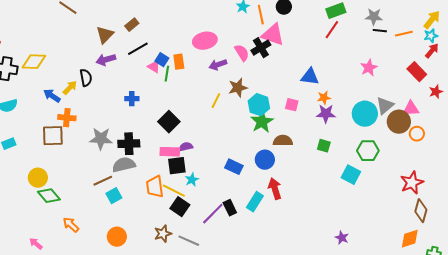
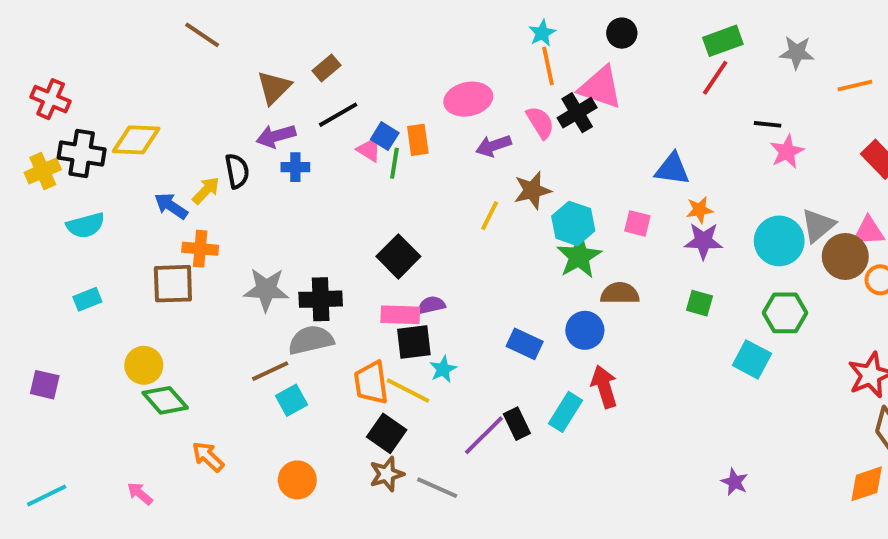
orange line: (261, 15) -> (548, 66), moved
black line: (380, 31) -> (768, 124), moved
blue cross: (132, 99) -> (295, 167), moved
black square: (180, 207) -> (387, 433), moved

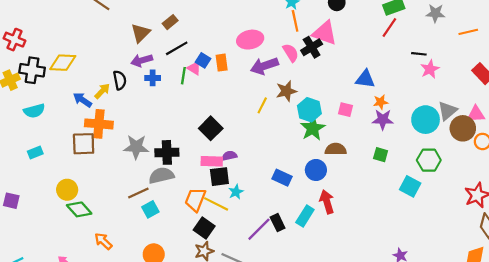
purple arrow: (494, 146) -> (264, 66), size x1.4
green line: (394, 163) -> (183, 76), moved
orange cross: (200, 249) -> (99, 124), size x1.4
orange trapezoid: (371, 383) -> (195, 200), turned 30

